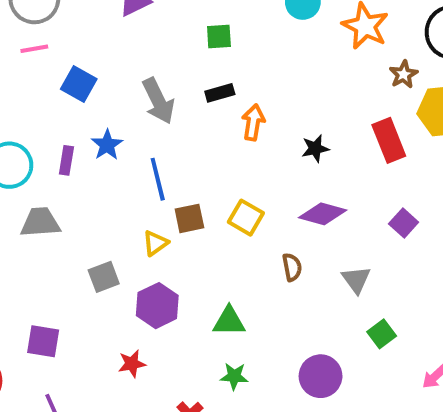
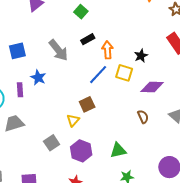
green square: (219, 37) -> (81, 12), turned -32
blue square: (79, 84) -> (17, 51), turned -30
blue line: (158, 179) -> (98, 75), moved, turned 70
yellow square: (246, 218) -> (124, 73), moved

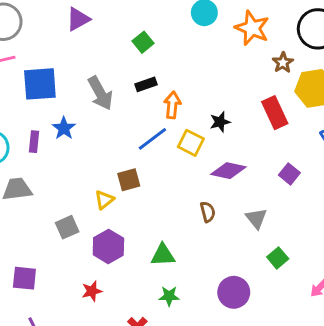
blue square: (17, 51) -> (40, 84), size x1.4

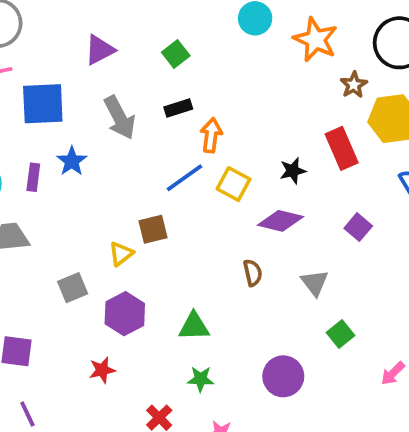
purple triangle: (78, 19) -> (100, 50), moved
black star: (220, 122) -> (293, 171), moved

